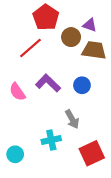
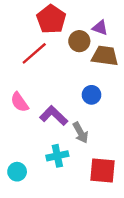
purple L-shape: (48, 83) -> (54, 116), moved
red square: (92, 153) -> (102, 170), turned 30

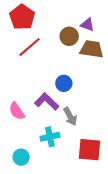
red pentagon: (51, 19) -> (22, 17), moved
blue circle: (91, 95) -> (64, 83), moved
pink semicircle: (20, 102) -> (17, 111), moved
cyan circle: (17, 172) -> (21, 157), moved

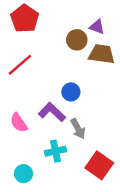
red line: (30, 47) -> (20, 65), moved
red square: (89, 150) -> (99, 165), turned 30

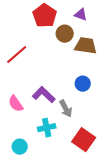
red pentagon: (25, 19) -> (45, 16), moved
purple triangle: (97, 27) -> (81, 15), moved
blue circle: (71, 92) -> (83, 84), moved

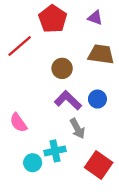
brown circle: (65, 34) -> (62, 68), moved
red line: (17, 55) -> (20, 46), moved
purple L-shape: (44, 95) -> (68, 100), moved
cyan circle: (20, 147) -> (33, 163), moved

